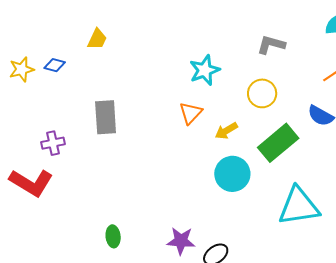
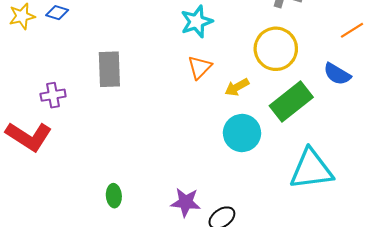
cyan star: (205, 70) -> (197, 22), moved
yellow circle: (262, 93) -> (276, 49), size x1.4

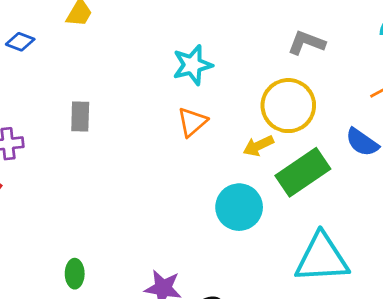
gray rectangle: (109, 69) -> (80, 117), size x0.7
yellow arrow: (237, 87) -> (258, 146), moved

